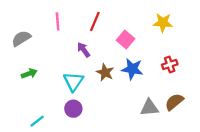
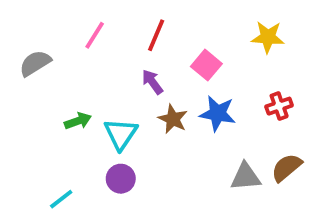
pink line: (58, 21) -> (95, 35), turned 36
purple arrow: (84, 50) -> (152, 82), moved
green arrow: (29, 74) -> (78, 121), moved

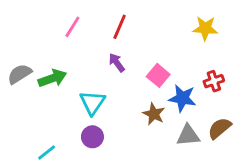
gray semicircle: (35, 63) -> (20, 74), moved
pink square: (206, 65) -> (158, 75), moved
blue star: (218, 113) -> (182, 98), moved
brown star: (173, 119) -> (154, 114), moved
green arrow: (78, 121) -> (52, 78), moved, size x1.4

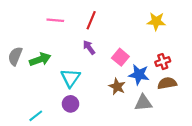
pink line: (72, 27) -> (55, 20), turned 63
gray semicircle: (20, 74) -> (15, 56), turned -36
brown semicircle: (220, 128) -> (167, 83), moved, turned 30

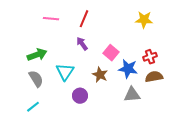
gray semicircle: (15, 56) -> (36, 79), moved, turned 126
brown star: (117, 87) -> (100, 75), moved
purple circle: (70, 104) -> (80, 96), moved

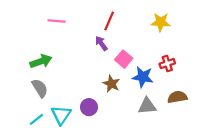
red line: (84, 19) -> (109, 21), moved
purple arrow: (82, 44) -> (101, 43), moved
cyan triangle: (65, 72) -> (61, 115), moved
brown semicircle: (154, 77) -> (177, 97), moved

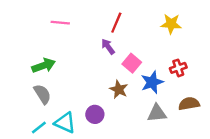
blue star: (143, 77) -> (152, 82), turned -30
cyan triangle: (61, 115) -> (65, 123), turned -40

